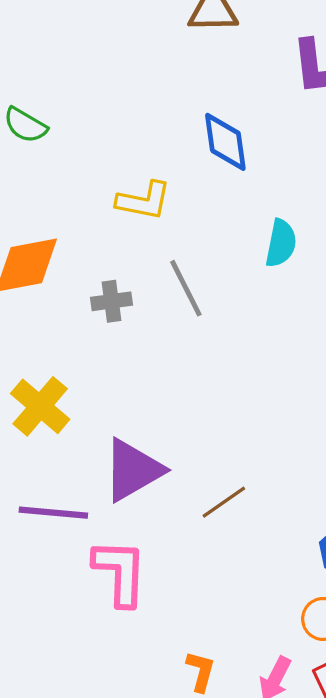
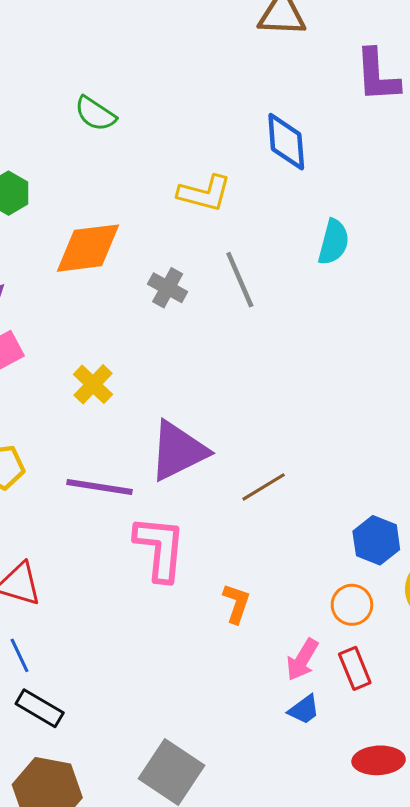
gray cross: (112, 301) -> (168, 288), turned 33
yellow cross: (40, 406) -> (93, 384), size x0.7
orange L-shape: (201, 671) -> (236, 603), moved

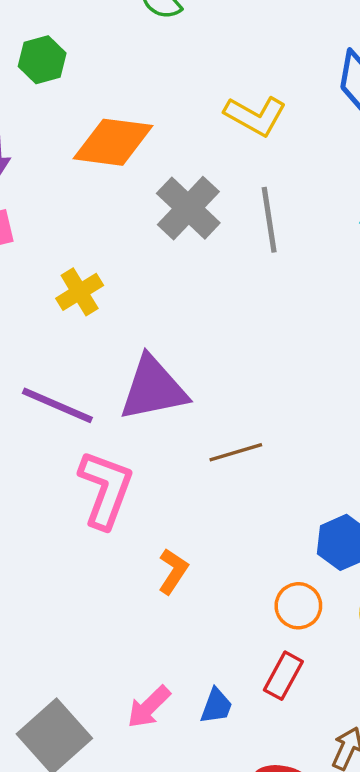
gray cross: (168, 288) -> (188, 208), size x1.5
pink arrow: (302, 660) -> (149, 707), moved
red rectangle: (355, 668) -> (283, 676), turned 36
blue trapezoid: (304, 710) -> (216, 706), turned -48

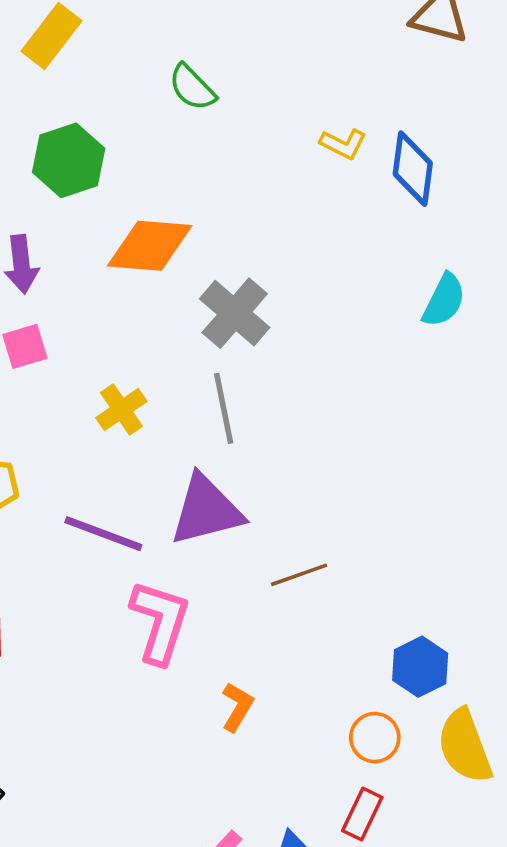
green hexagon: (42, 60) -> (69, 160), size x1.4
yellow L-shape: (255, 116) -> (343, 144), moved, size x0.7
gray line: (269, 220) -> (224, 408), moved

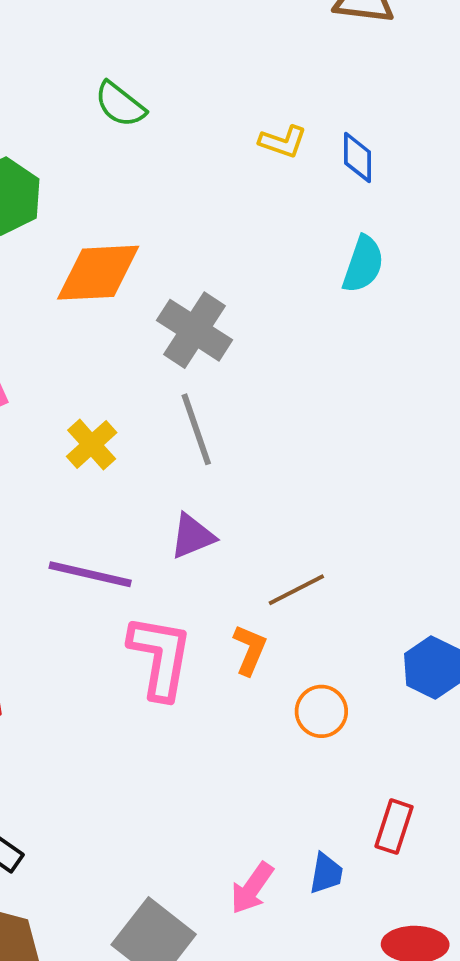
blue diamond: (413, 169) -> (358, 157), size x0.7
cyan semicircle: (444, 300) -> (363, 264), moved
purple triangle: (206, 510) -> (192, 536), size x0.6
orange L-shape: (237, 707) -> (250, 650), moved
orange circle: (375, 738) -> (321, 711), moved

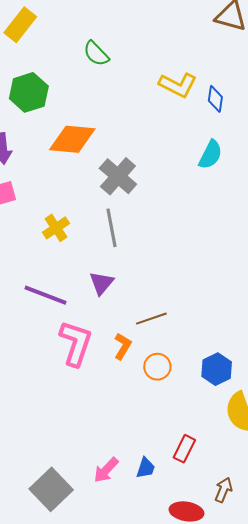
yellow L-shape: (283, 142) -> (178, 85), size x1.5
purple triangle: (192, 536) -> (101, 283), turned -36
orange circle: (321, 711) -> (157, 367), moved

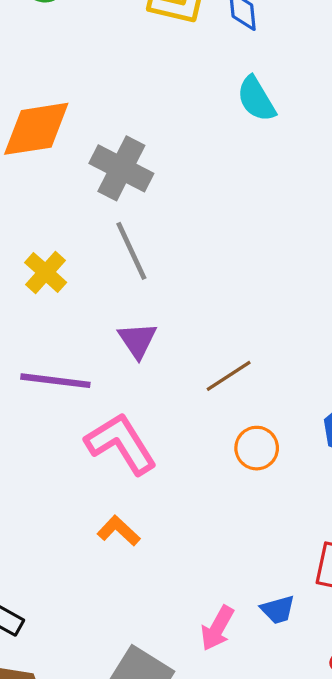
cyan semicircle: (210, 155) -> (256, 99), turned 136
pink L-shape: (76, 343) -> (121, 444), turned -36
orange L-shape: (123, 346) -> (119, 531), moved, turned -64
blue trapezoid: (146, 468) -> (278, 610), turned 70

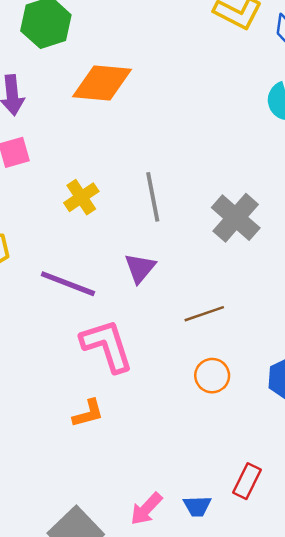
gray cross: (121, 168) -> (236, 218), moved
orange L-shape: (119, 531) -> (88, 413), turned 108

